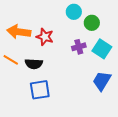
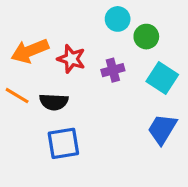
orange arrow: (19, 32) -> (30, 51), turned -30
purple cross: (79, 47) -> (113, 70), moved

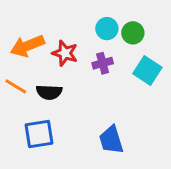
cyan circle: (118, 19) -> (107, 29), moved
blue trapezoid: (162, 129) -> (111, 140), moved, turned -48
blue square: (63, 143) -> (39, 134), moved

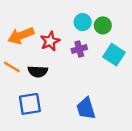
red star: (65, 53) -> (50, 41), turned 30

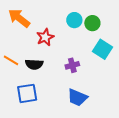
orange arrow: (21, 36) -> (19, 18), moved, turned 60
purple cross: (79, 49) -> (72, 65), moved
blue trapezoid: (86, 108) -> (77, 97), turned -50

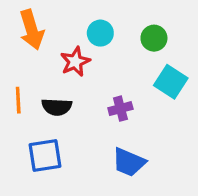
orange arrow: (19, 18) -> (32, 30), turned -145
cyan circle: (74, 20) -> (100, 33), moved
orange line: (11, 60) -> (18, 100), turned 56

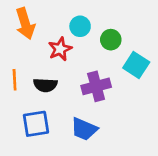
green circle: (154, 38) -> (111, 40), moved
purple cross: (120, 109) -> (96, 86), size x1.5
blue trapezoid: (129, 162) -> (84, 129), moved

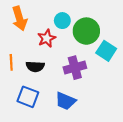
green circle: (111, 40) -> (86, 31), size x1.6
blue square: (36, 124) -> (28, 97), turned 30

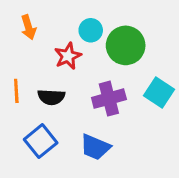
orange arrow: (20, 18) -> (28, 27), size x0.7
cyan square: (106, 51) -> (159, 92), moved
blue square: (28, 97) -> (41, 141), turned 30

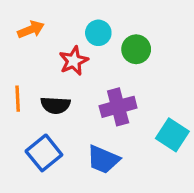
orange arrow: (28, 27) -> (31, 30), turned -95
green circle: (126, 45) -> (136, 49), size x0.7
cyan square: (159, 92) -> (172, 135), moved

